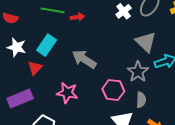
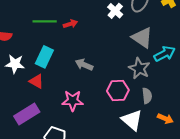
gray arrow: (84, 59) -> (84, 65), size x0.7
red triangle: (35, 68) -> (37, 81), turned -35

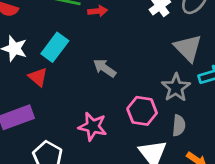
pink star: (73, 101) -> (93, 126), moved

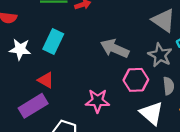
gray arrow: (105, 68) -> (115, 48), moved, size x1.4
red triangle: (38, 77) -> (46, 80), moved

